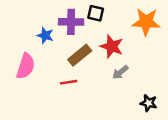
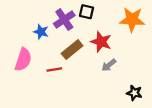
purple cross: (71, 22) -> (64, 20), turned -35
red line: (69, 82) -> (54, 70), moved

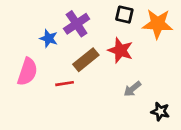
black square: (87, 12) -> (124, 15), moved
gray arrow: (109, 65) -> (132, 89), moved

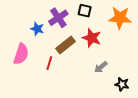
black square: (124, 15) -> (85, 11), moved
red line: (65, 84) -> (49, 63), turned -64

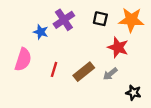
black square: (85, 11) -> (100, 19), moved
red star: (92, 38) -> (118, 47), moved
brown rectangle: (65, 45) -> (84, 72), moved

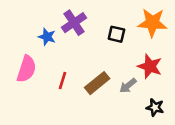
black square: (100, 19) -> (116, 34), moved
red star: (118, 47) -> (150, 66), moved

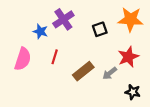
black square: (116, 34) -> (100, 29), turned -32
red star: (150, 66) -> (128, 57), turned 30
red line: (62, 80) -> (55, 57), moved

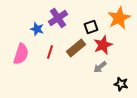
orange star: (131, 19) -> (119, 18), turned -30
red star: (128, 57) -> (103, 45), moved
brown rectangle: (83, 71) -> (76, 48), moved

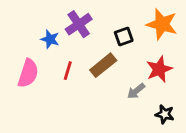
orange star: (119, 18) -> (162, 24), turned -30
red star: (103, 45) -> (159, 69), moved

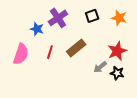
orange star: (162, 24) -> (119, 18), size x0.7
black square: (124, 36) -> (92, 16), moved
black star: (165, 114) -> (117, 73), moved

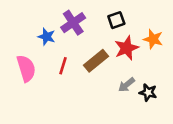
orange star: (119, 18) -> (153, 39), moved
red star: (117, 51) -> (126, 48), moved
pink semicircle: (21, 54) -> (26, 68), turned -35

